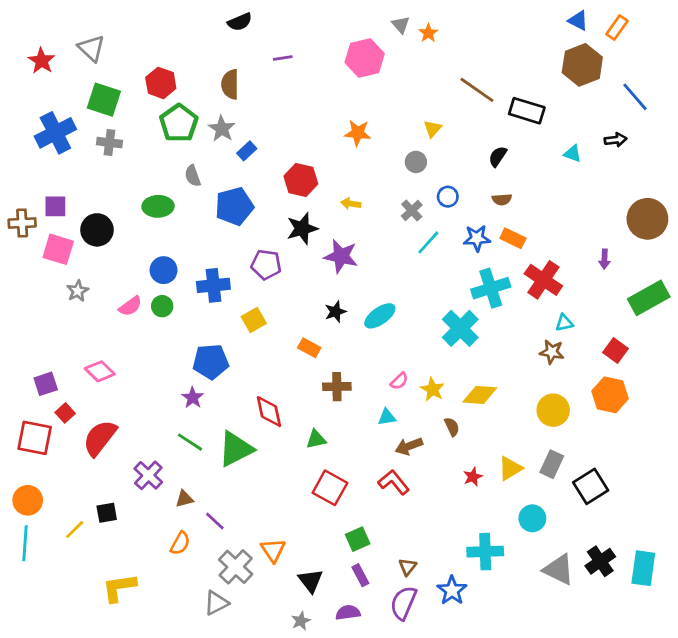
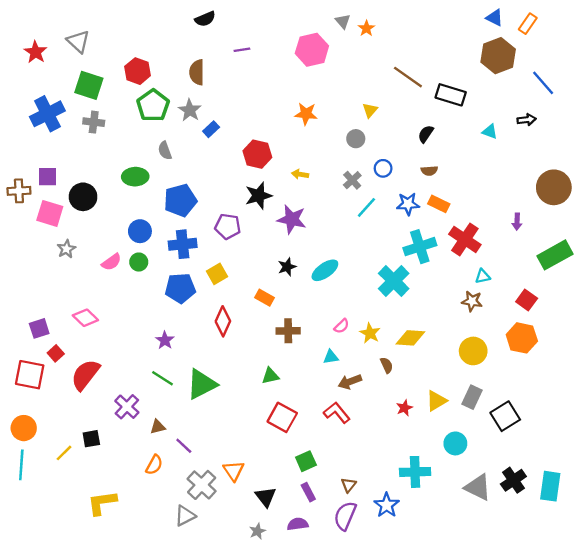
blue pentagon: (234, 206) -> (180, 200), moved
blue pentagon: (211, 362) -> (180, 288), moved
red diamond: (269, 412) -> (223, 321), moved, turned 36

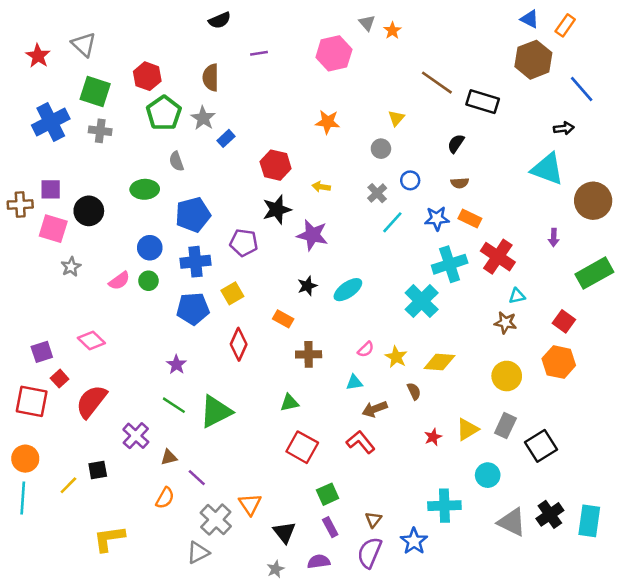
cyan triangle: (490, 132) -> (547, 169), moved, size x2.0

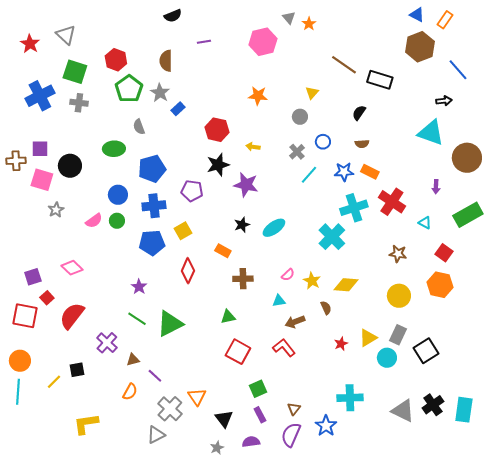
cyan triangle: (517, 296) -> (425, 223), moved, turned 40
cyan circle: (488, 475) -> (387, 358), moved

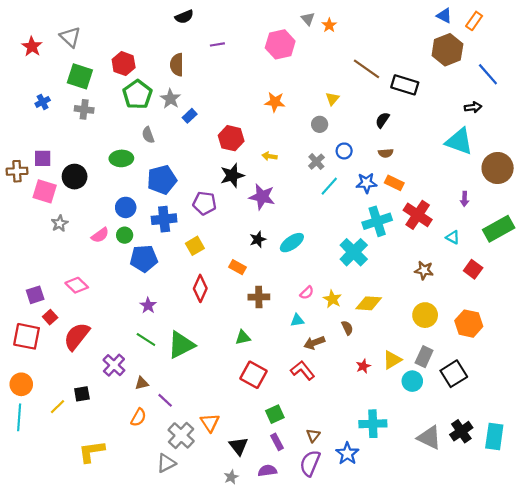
blue cross: (40, 96) -> (43, 102), size x0.5
blue pentagon: (152, 243) -> (144, 259), moved
orange hexagon: (440, 285) -> (469, 324), moved

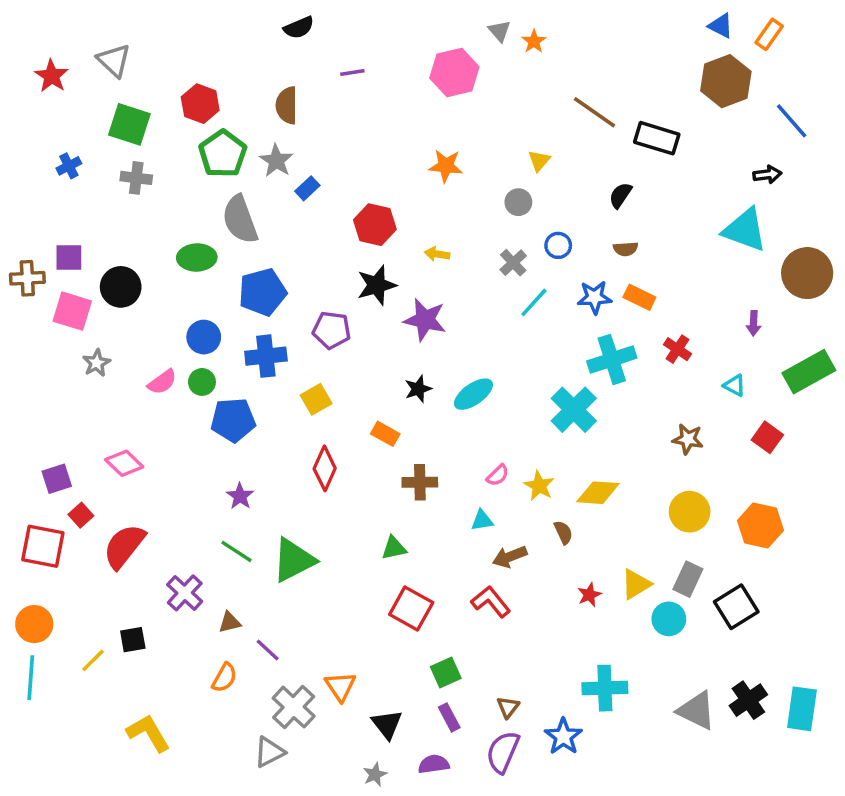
gray semicircle: (148, 135) -> (240, 219), size x1.8
red cross: (418, 215) -> (677, 349), size x0.6
yellow L-shape: (92, 451) -> (148, 733), turned 68

